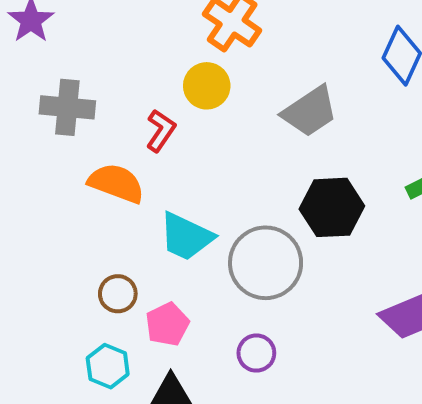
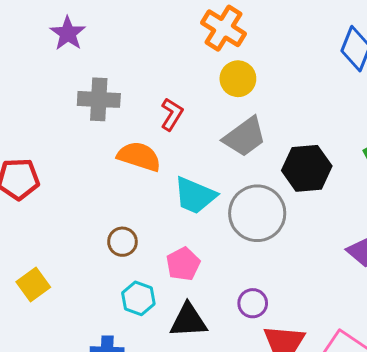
yellow circle: (207, 86) -> (238, 79), moved
gray trapezoid: (310, 111) -> (245, 137), moved
brown circle: (118, 294) -> (122, 242), moved
purple circle: (256, 353) -> (253, 303), moved

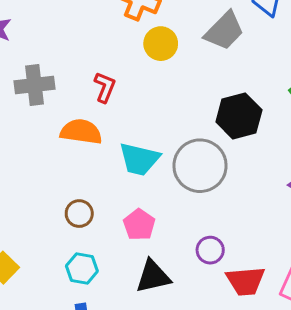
gray trapezoid: (245, 137) -> (224, 31), moved
cyan hexagon: (138, 298) -> (82, 268), moved

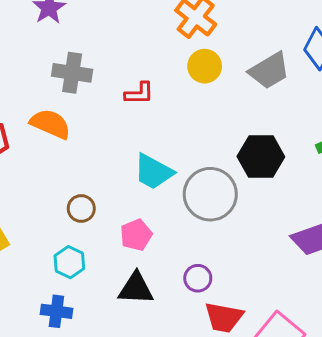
red L-shape: (105, 87) -> (139, 93), turned 52
orange semicircle: (81, 132) -> (50, 124), moved

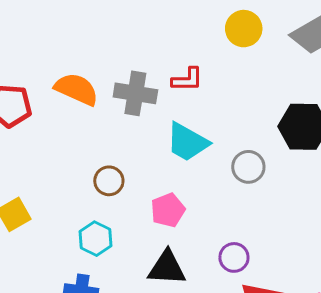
gray cross: (72, 73) -> (135, 93), moved
red L-shape: (139, 93) -> (187, 79), moved
gray circle: (210, 194) -> (248, 167), size x0.6

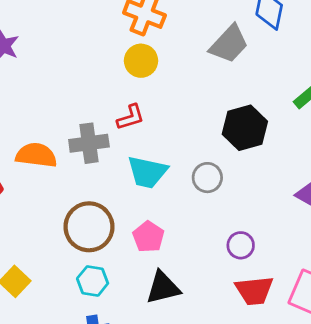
yellow circle: (244, 29) -> (141, 61), moved
brown circle: (109, 181) -> (89, 227), size x1.8
purple circle: (234, 257) -> (241, 245), moved

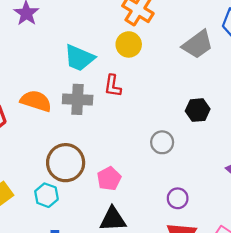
red L-shape: (131, 117) -> (113, 86), turned 105
black hexagon: (245, 128) -> (198, 110), size x0.7
cyan trapezoid: (147, 172) -> (79, 58), moved
cyan hexagon: (93, 281) -> (46, 195), moved

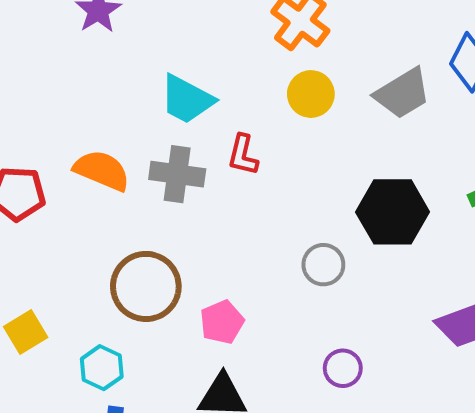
yellow circle: (129, 44) -> (311, 94), moved
black hexagon: (198, 110) -> (393, 212), size x1.6
cyan hexagon: (46, 195) -> (102, 368), moved

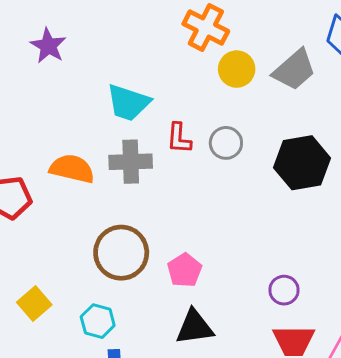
yellow circle: (311, 94) -> (237, 69), moved
gray circle: (323, 265) -> (226, 143), moved

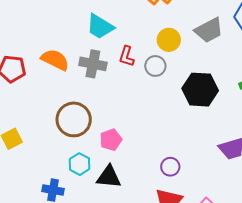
yellow circle: (237, 69) -> (169, 40), moved
cyan hexagon: (98, 321) -> (80, 164), moved

